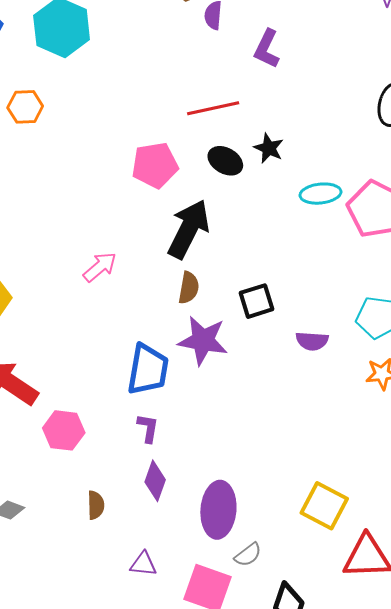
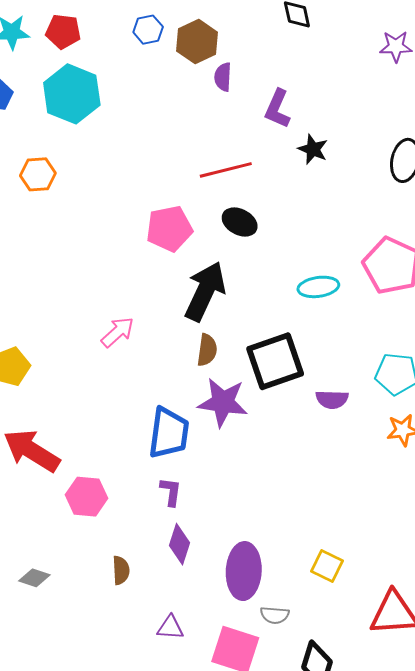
black star: (269, 148) -> (313, 149), moved
cyan ellipse: (320, 194) -> (318, 287), moved
black square: (256, 301) -> (275, 361), size x1.6
yellow square: (324, 506) -> (327, 566), moved, size x0.7
gray semicircle: (248, 555) -> (275, 615), turned 44

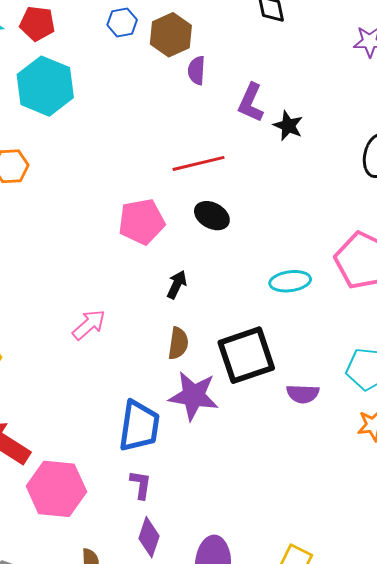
black star: (313, 149) -> (288, 126), moved
black arrow: (205, 291) -> (177, 285), size x0.5
pink hexagon: (87, 497) -> (56, 489), size x1.4

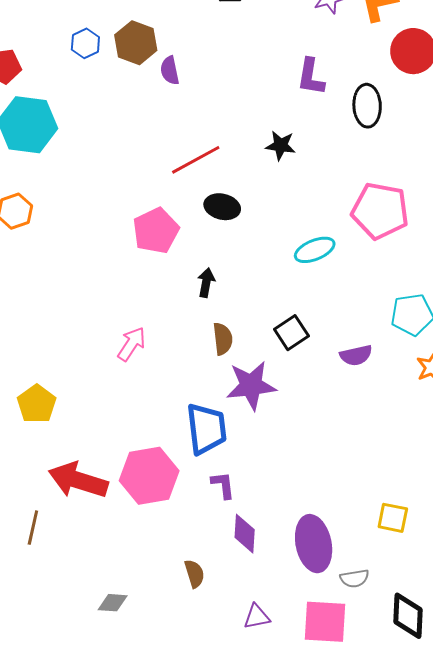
purple L-shape: (251, 103) -> (311, 77), moved
black star: (288, 126) -> (281, 145), moved
black square: (246, 355) -> (291, 333), size x0.6
pink hexagon: (56, 489) -> (149, 476), moved

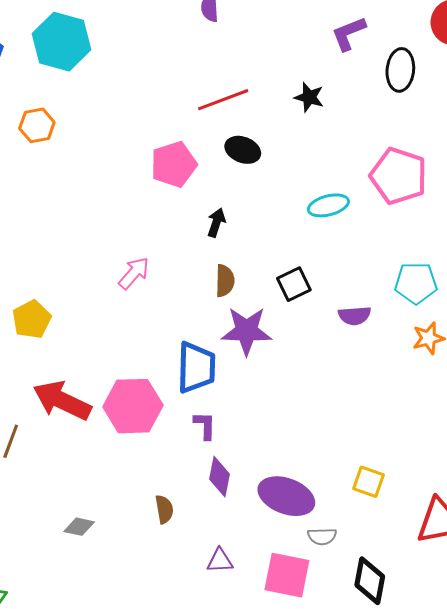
purple L-shape: (311, 77) -> (349, 34), turned 51
purple ellipse: (314, 544) -> (286, 496), turned -66

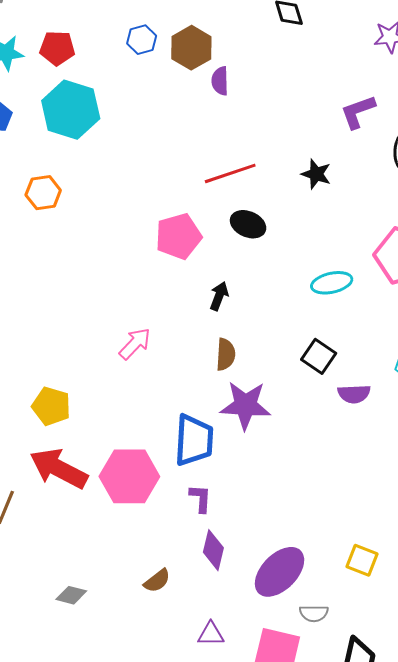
black square: (294, 284) -> (319, 356), moved, turned -32
yellow pentagon: (32, 319) -> (51, 406), moved, turned -30
purple ellipse: (286, 496) -> (280, 572), turned -68
brown semicircle: (164, 509) -> (157, 581), turned 60

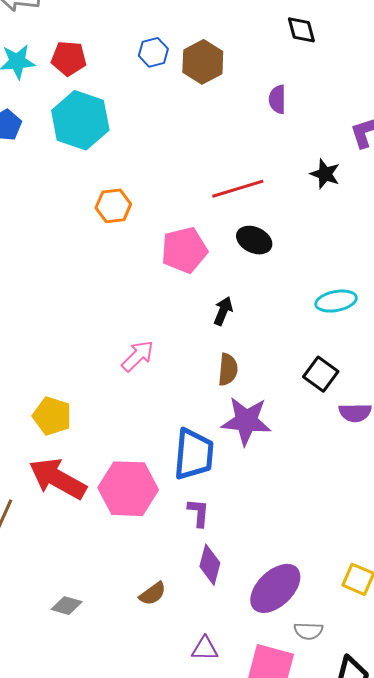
purple semicircle: (220, 81) -> (277, 99), moved
black star: (316, 174) -> (325, 174), moved
orange hexagon: (43, 193) -> (113, 206), moved

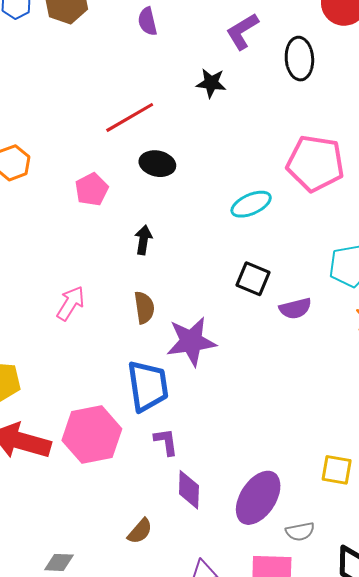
pink pentagon: (184, 250) -> (92, 189), size x0.7
brown semicircle: (228, 369) -> (144, 308), moved

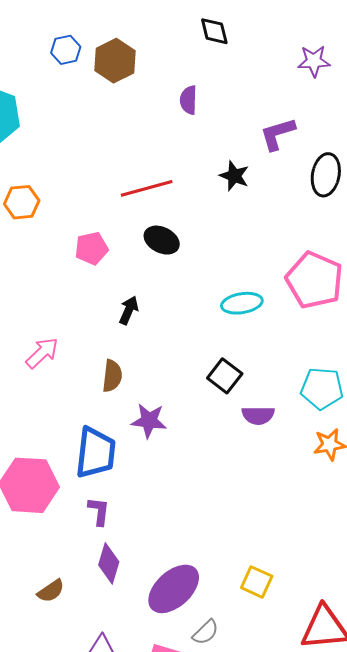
purple star: (191, 341) -> (149, 421), size x0.7
gray semicircle: (300, 532) -> (206, 632), turned -48

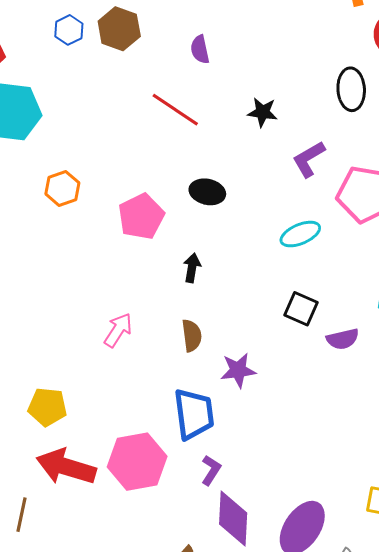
purple L-shape: (278, 134) -> (309, 159), moved
red line: (147, 188) -> (175, 110), moved, turned 63
pink pentagon: (92, 248) -> (141, 217), size x1.4
purple L-shape: (99, 511) -> (211, 470), turned 40
purple diamond: (109, 563) -> (233, 518), size x1.4

